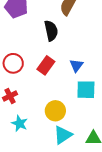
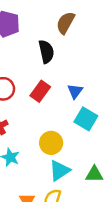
cyan square: (86, 90) -> (86, 119), turned 30

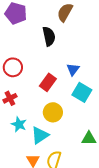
red rectangle: (40, 91) -> (48, 82), moved
cyan triangle: (60, 171) -> (40, 135), moved

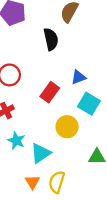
blue triangle: (73, 69) -> (79, 77), turned 32
yellow circle: (53, 112) -> (67, 127), moved

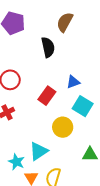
cyan star: (16, 141) -> (16, 162), moved

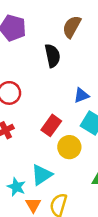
red rectangle: (47, 96) -> (51, 125), moved

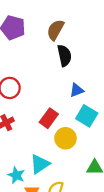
brown semicircle: (72, 27) -> (55, 30), moved
black semicircle: (52, 56) -> (64, 56), moved

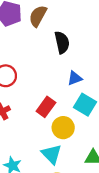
brown semicircle: (55, 30) -> (38, 16), moved
cyan triangle: (40, 164) -> (52, 154), moved, turned -40

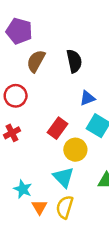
brown semicircle: (38, 16) -> (36, 61), moved

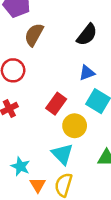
black semicircle: (74, 61) -> (87, 35), moved, turned 50

